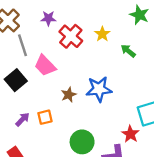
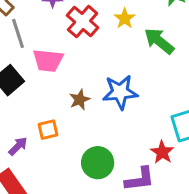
green arrow: (128, 51) -> (159, 41), size x1.5
pink trapezoid: (45, 65) -> (48, 61), turned -40
purple arrow: (23, 119) -> (18, 146), moved

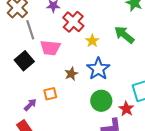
yellow star: (125, 18) -> (92, 41), moved
blue star: (120, 92) -> (98, 69), turned -30
green circle: (98, 163) -> (101, 101), moved

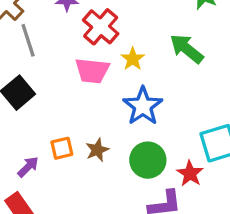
pink trapezoid: (50, 48) -> (92, 71), moved
brown star: (71, 74) -> (97, 150), moved

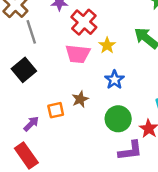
blue star: (143, 106) -> (114, 80), size x0.7
brown star: (97, 150) -> (80, 99), moved

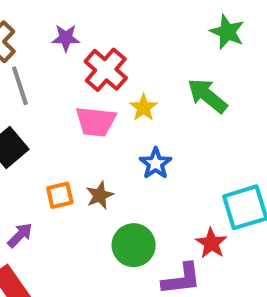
orange square: (56, 110) -> (60, 195), moved
green circle: (118, 119) -> (134, 245), moved

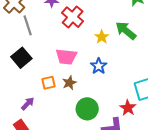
yellow star: (144, 108) -> (102, 37), moved
pink trapezoid: (96, 122) -> (66, 57), moved

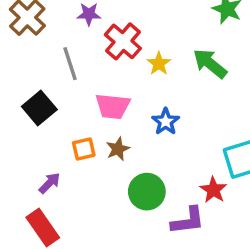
gray line: (28, 25) -> (70, 64), moved
yellow star: (102, 37) -> (159, 64), moved

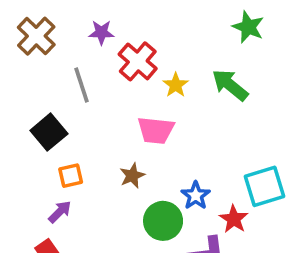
pink trapezoid: (113, 106) -> (156, 130), moved
blue star: (166, 122) -> (196, 195), moved
orange square: (84, 149) -> (71, 176), moved

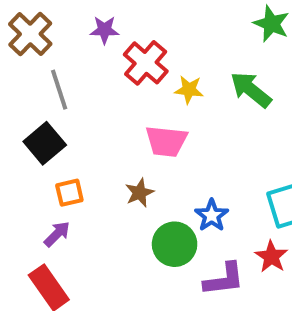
gray line: (82, 85) -> (59, 90), moved
yellow star: (176, 85) -> (189, 90), turned -30
red star: (234, 219) -> (271, 257), moved

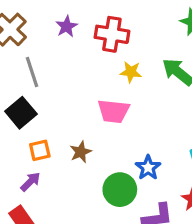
purple star: (104, 30) -> (66, 26), turned -30
red cross: (146, 63) -> (112, 34), moved, turned -32
brown star: (140, 193) -> (81, 152), moved

